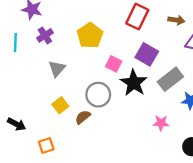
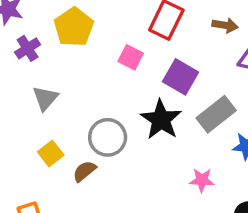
yellow pentagon: (90, 35) -> (74, 27), moved
pink square: (114, 64) -> (131, 57), moved

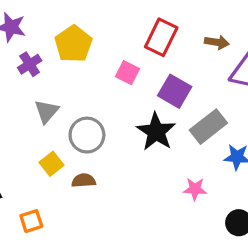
gray circle: (108, 137) -> (87, 135), moved
brown semicircle: (84, 171) -> (84, 181), turned 35

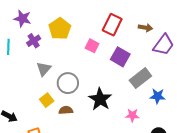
black star: (156, 132) -> (100, 99), moved

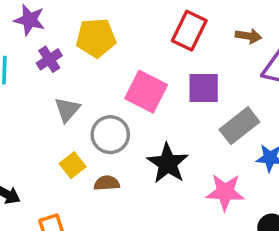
yellow pentagon: (60, 29) -> (96, 38), turned 30
pink square: (92, 46) -> (146, 92), moved, size x1.6
purple square: (120, 57) -> (204, 88), turned -30
pink star: (132, 115) -> (225, 192), size x1.5

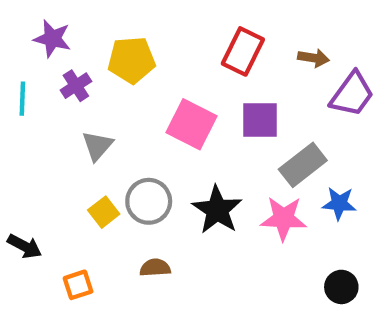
gray circle: (110, 135) -> (149, 201), moved
brown semicircle: (107, 183) -> (155, 268), moved
pink star: (225, 192) -> (284, 218), moved

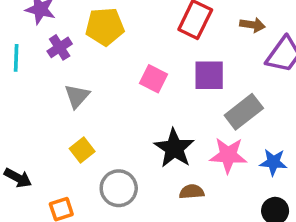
pink square: (191, 124) -> (153, 79), size x0.7
gray circle: (149, 201) -> (119, 188), moved
blue star: (339, 203) -> (273, 162), moved
brown semicircle: (155, 268) -> (192, 192), moved

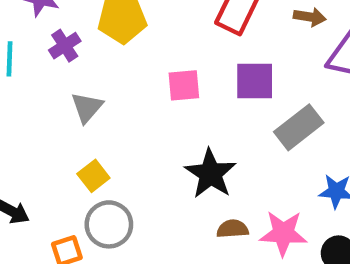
pink square: (153, 79) -> (184, 85), turned -32
pink star: (228, 155) -> (283, 233), moved
gray circle: (119, 188) -> (109, 224), moved

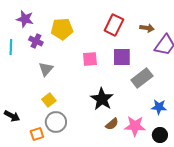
purple cross: (65, 46) -> (36, 41), turned -32
brown semicircle: (233, 229) -> (112, 124), turned 144

